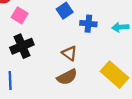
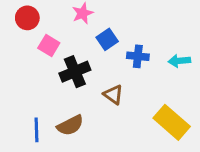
black cross: (22, 46) -> (75, 72), moved
brown semicircle: (67, 77) -> (70, 125), moved

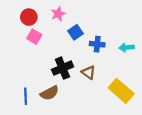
red circle: (27, 18) -> (29, 17), moved
black cross: (75, 72) -> (62, 68), moved
brown triangle: (113, 95) -> (89, 72), moved

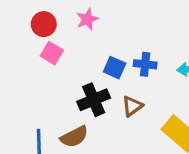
blue square: (76, 32) -> (115, 68), moved, turned -32
brown triangle: (89, 72) -> (132, 106), turned 48

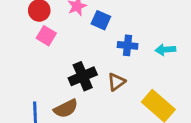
blue square: (115, 68) -> (101, 20), moved

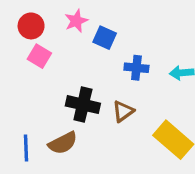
black cross: (83, 76) -> (83, 105), turned 36

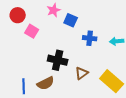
red circle: (31, 26) -> (18, 15), moved
brown triangle: (123, 111) -> (82, 73), moved

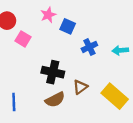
blue cross: (90, 38) -> (89, 47), turned -32
brown semicircle: (46, 83) -> (55, 100), moved

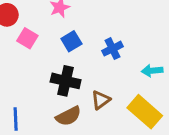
blue square: (68, 26) -> (71, 41), moved, turned 35
cyan arrow: (120, 50) -> (152, 71), moved

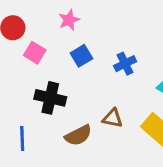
black cross: (66, 81) -> (50, 98), moved
brown triangle: (101, 100) -> (113, 118), turned 48

